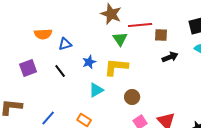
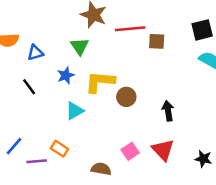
green triangle: (120, 39) -> (80, 46), moved
black arrow: (170, 57) -> (168, 111), moved, turned -77
brown circle: (132, 97) -> (126, 97), moved

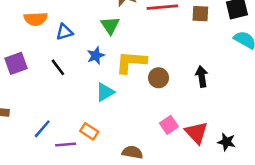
brown square: (157, 41) -> (200, 14), moved
black arrow: (168, 111) -> (202, 76), moved
pink square: (130, 151) -> (169, 125), moved
black star: (203, 159) -> (227, 142), moved

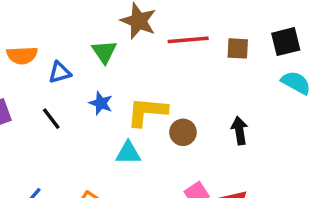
green triangle: (110, 25) -> (104, 52), moved
blue star: (96, 56) -> (101, 103), turned -30
cyan triangle: (105, 92) -> (128, 153), moved, turned 30

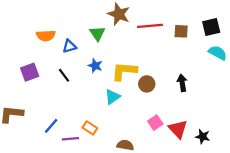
cyan triangle: (128, 153) -> (112, 97), turned -35

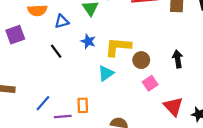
purple square: (30, 72) -> (15, 35), moved
pink square: (155, 123) -> (150, 83), moved
orange rectangle: (90, 128) -> (83, 105), turned 56

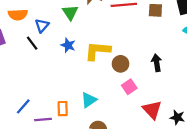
blue triangle: (62, 21) -> (42, 26), turned -32
black line: (56, 51) -> (32, 43), moved
cyan triangle: (106, 73) -> (89, 100), moved

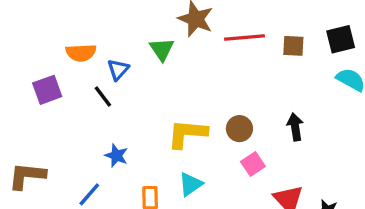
blue star: (68, 45) -> (116, 156), moved
yellow L-shape: (98, 51) -> (187, 134), moved

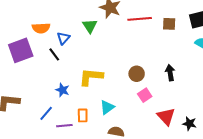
purple square: (47, 90) -> (21, 50), size x1.4
yellow L-shape: (187, 134) -> (91, 77), moved

